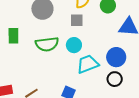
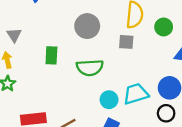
cyan circle: (74, 45) -> (109, 100), moved

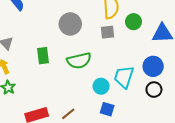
green circle: (164, 27) -> (134, 22), moved
cyan trapezoid: (136, 94) -> (124, 77), turned -45

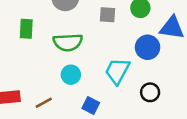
blue circle: (153, 66) -> (148, 47), moved
cyan circle: (101, 86) -> (71, 75), moved

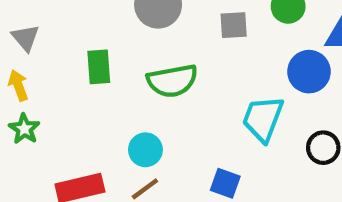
cyan circle: (71, 75) -> (145, 150), moved

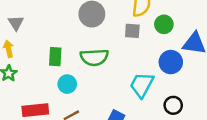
green rectangle: (99, 67) -> (55, 57), moved
cyan circle: (145, 150) -> (67, 84), moved

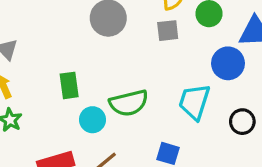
green semicircle: (94, 57) -> (129, 103), moved

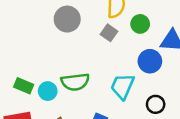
gray square: (168, 31) -> (109, 33), turned 35
green rectangle: (69, 85) -> (24, 86), moved, turned -66

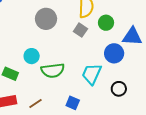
cyan circle: (48, 91) -> (32, 56), moved

